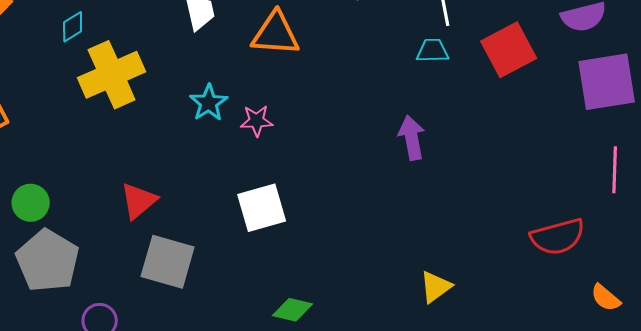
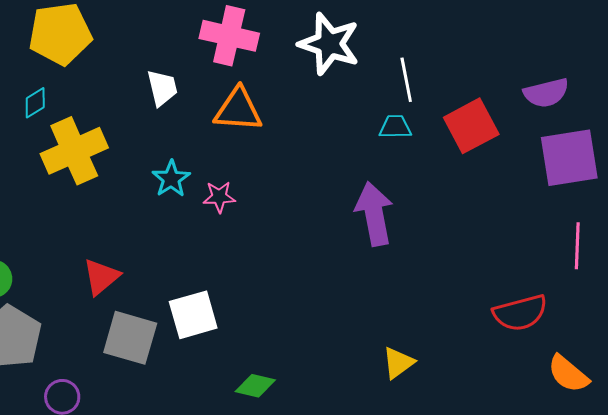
purple arrow: (412, 138) -> (374, 214), size x1.4
white square: (262, 208) -> (193, 315), moved
orange semicircle: (606, 298) -> (568, 374), size x1.4

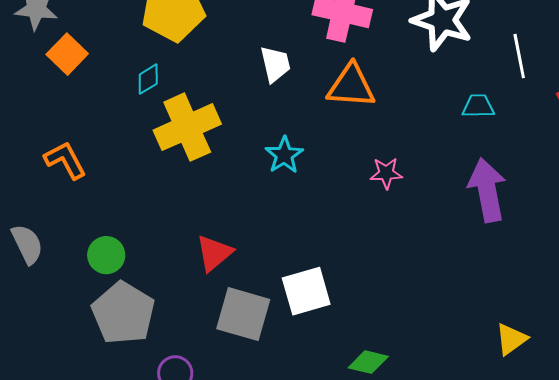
cyan trapezoid: (395, 127) -> (478, 106), moved
pink star: (219, 197) -> (386, 173), moved

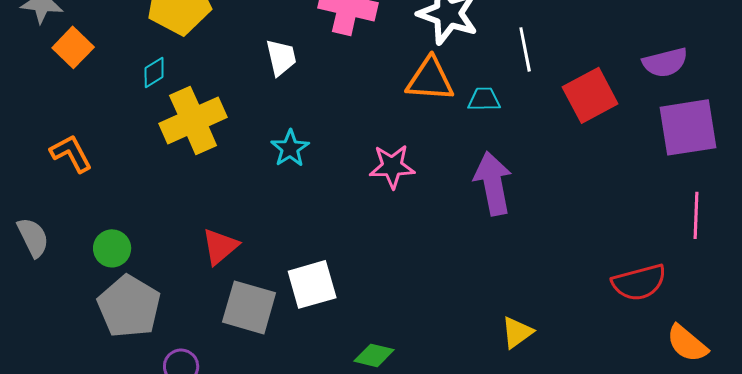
orange triangle: (351, 86) -> (430, 79), moved
pink star: (386, 173) -> (392, 166), size x1.4

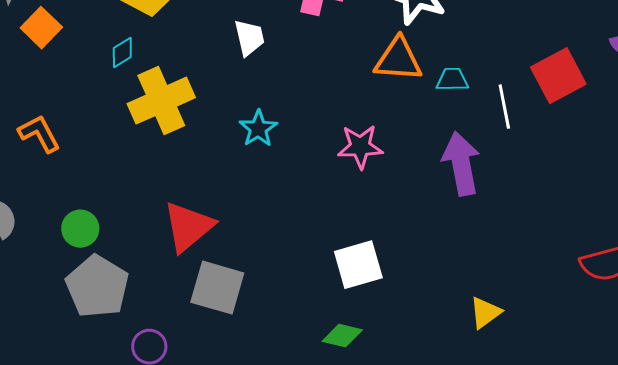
white line: (525, 49) -> (504, 107), moved
red triangle: (220, 246) -> (188, 227), size x1.4
white square: (312, 284) -> (358, 265), moved

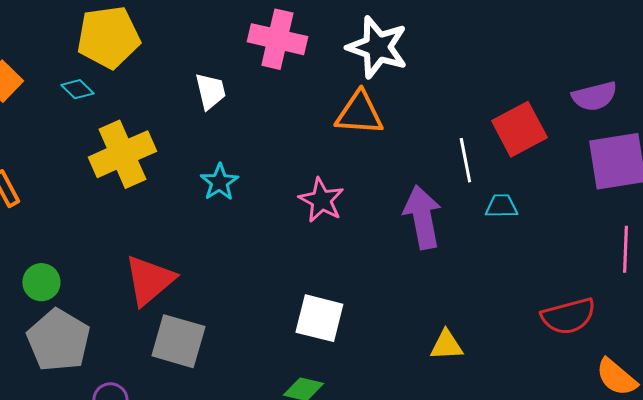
cyan diamond: (122, 53) -> (77, 89), moved, turned 76
cyan trapezoid: (452, 80) -> (501, 206), moved
pink star: (360, 147) -> (321, 200), turned 30
white square: (358, 265) -> (319, 318), turned 30
yellow triangle: (485, 313) -> (446, 345), moved, turned 33

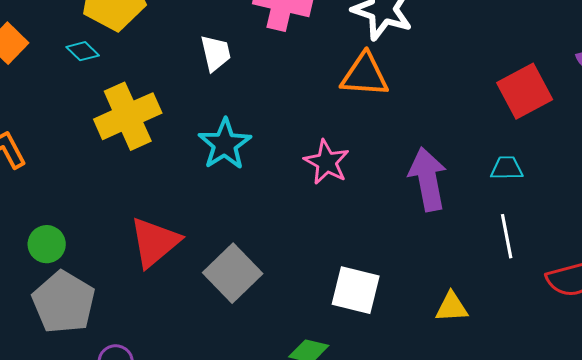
white line: (465, 160) -> (507, 236), moved
cyan star: (219, 182) -> (225, 144), size x1.4
white square: (319, 318) -> (356, 290), moved
gray square: (178, 341) -> (233, 273), moved, turned 30

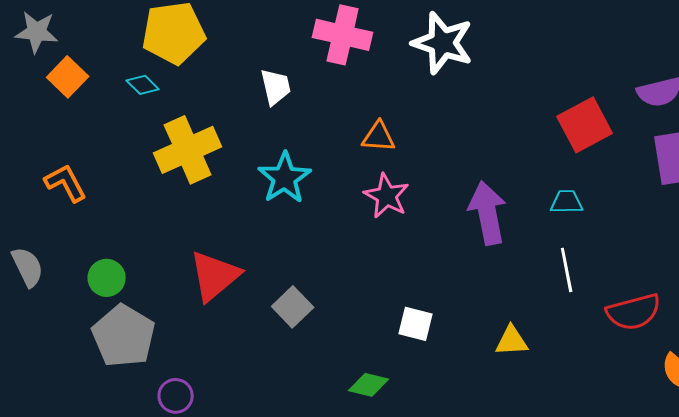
orange triangle: (365, 75) -> (379, 137), moved, size x0.7
gray square: (233, 273) -> (293, 307), size x0.7
white square: (356, 290) -> (416, 324), size x0.7

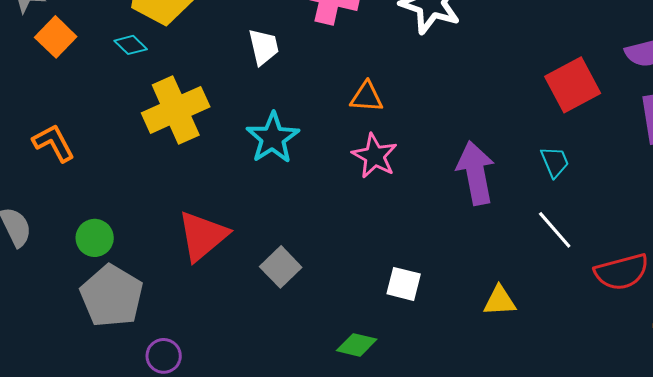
cyan trapezoid: (567, 202) -> (555, 162), turned 68
white line: (567, 270) -> (555, 230), turned -30

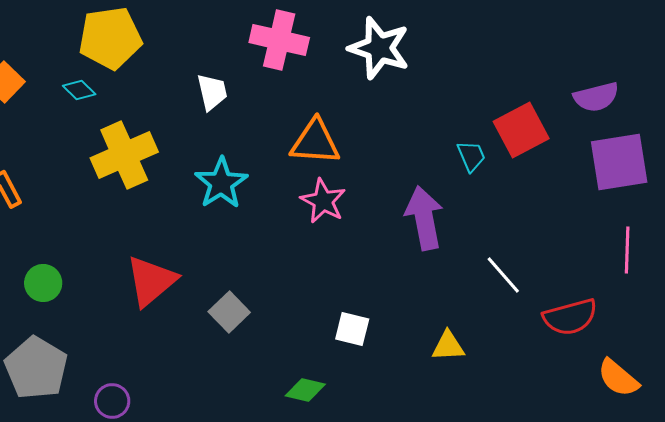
orange triangle: (367, 97) -> (315, 142), size x1.5
cyan trapezoid: (555, 162) -> (471, 156), moved
gray pentagon: (112, 296) -> (36, 368), moved

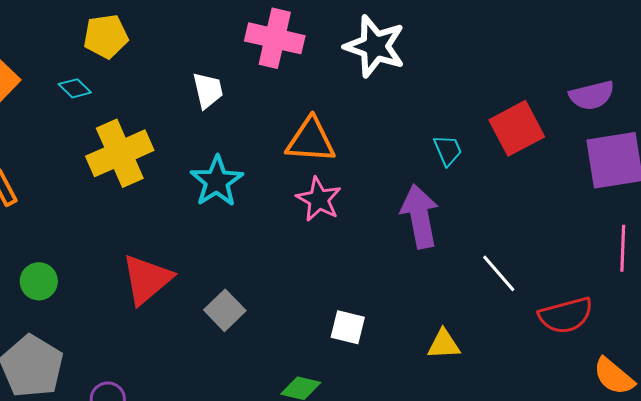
yellow pentagon: (110, 38) -> (106, 36), size x0.7
cyan trapezoid: (471, 156) -> (448, 150), moved

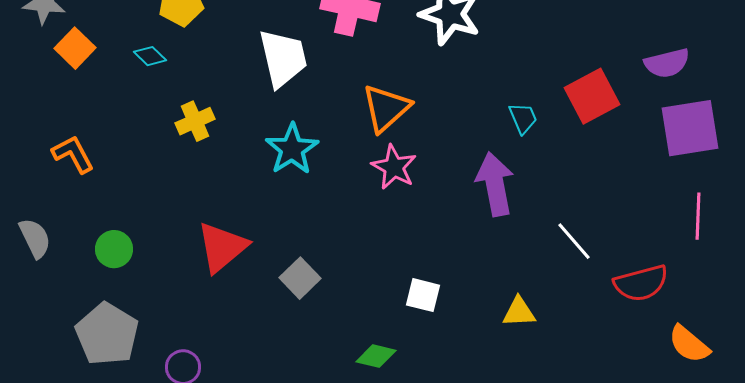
white trapezoid: (208, 90) -> (283, 58), size x1.6
orange triangle: (311, 140) -> (386, 108), turned -46
yellow cross: (120, 153) -> (195, 121), size x0.6

